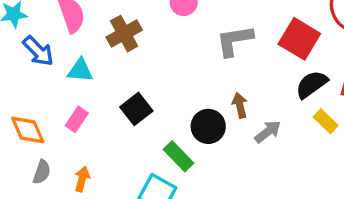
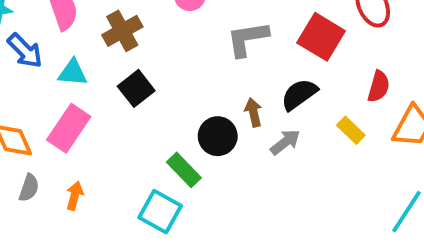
black semicircle: (312, 84) -> (299, 94), moved
black square: (136, 109) -> (136, 88), moved
pink rectangle: (77, 119) -> (69, 128), size x1.6

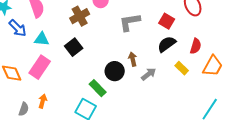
brown cross: (122, 31) -> (80, 16), moved
red square: (321, 37) -> (167, 21), size x0.7
black semicircle: (299, 94) -> (167, 44), moved
gray semicircle: (29, 188) -> (24, 109), moved

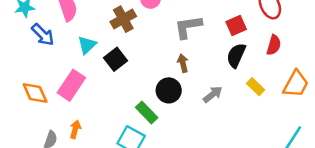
red square: (167, 21) -> (236, 26), turned 35
cyan triangle: (42, 39) -> (87, 45), moved, turned -49
black semicircle: (167, 44) -> (236, 55), turned -30
red semicircle: (196, 46) -> (274, 45), moved
brown arrow: (133, 59) -> (183, 63), moved

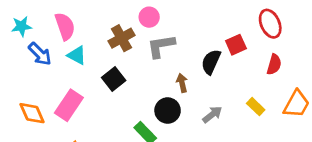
gray L-shape: (188, 27) -> (161, 46), moved
cyan triangle: (87, 45) -> (77, 55), moved, turned -48
black semicircle: (236, 55) -> (211, 62), moved

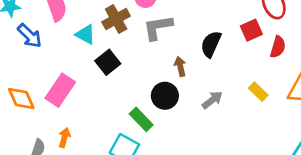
red square: (236, 45) -> (251, 30), moved
cyan triangle: (77, 55) -> (85, 34), moved

